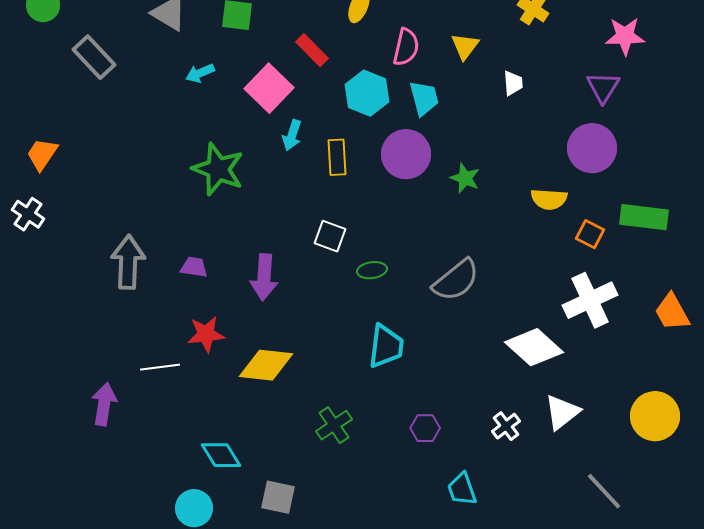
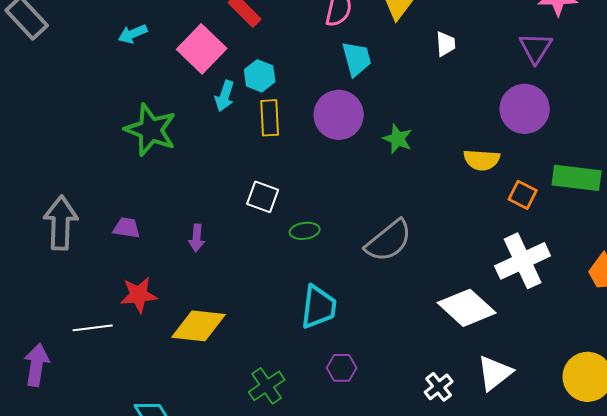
cyan hexagon: (367, 93) -> (260, 76), moved, size x0.7
purple arrow: (264, 277) -> (197, 238), size x0.6
purple hexagon: (425, 428) -> (342, 368), moved

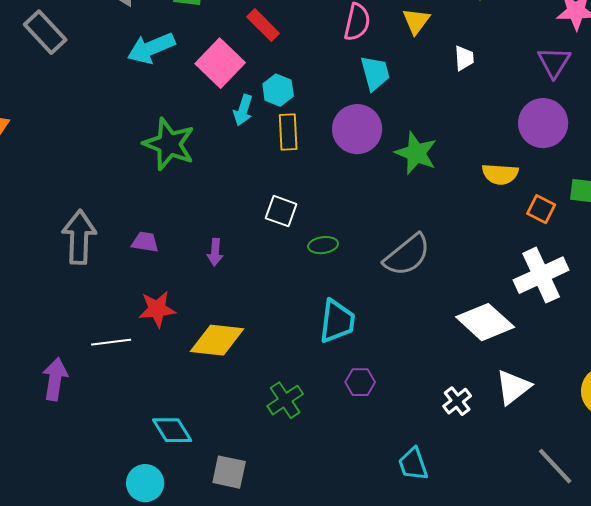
cyan arrow: (133, 34) -> (151, 48), size x1.6
green star: (398, 139) -> (416, 153), size x1.4

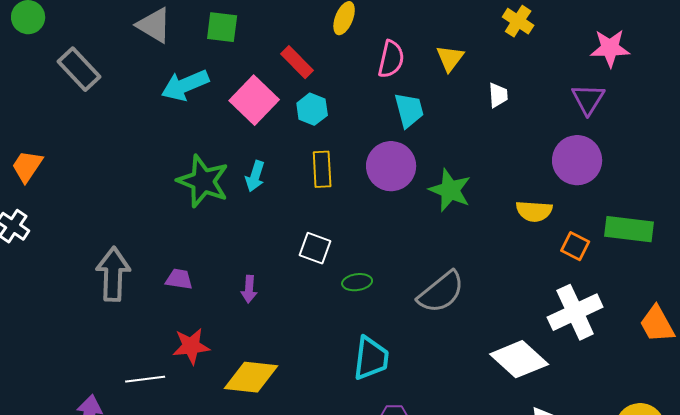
cyan hexagon: (278, 90) -> (312, 109), moved
cyan arrow: (243, 110) -> (255, 176), moved

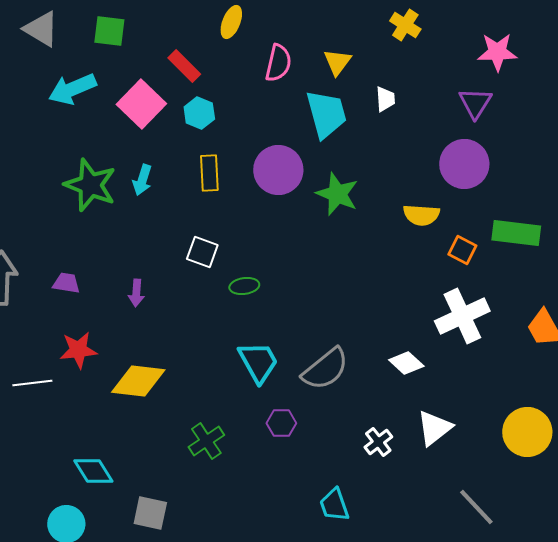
cyan trapezoid: (409, 110) -> (326, 114), moved, size x1.4
gray semicircle: (441, 292) -> (325, 369), moved
cyan trapezoid: (371, 358) -> (258, 362), turned -36
white diamond: (519, 359) -> (406, 363), size x0.6

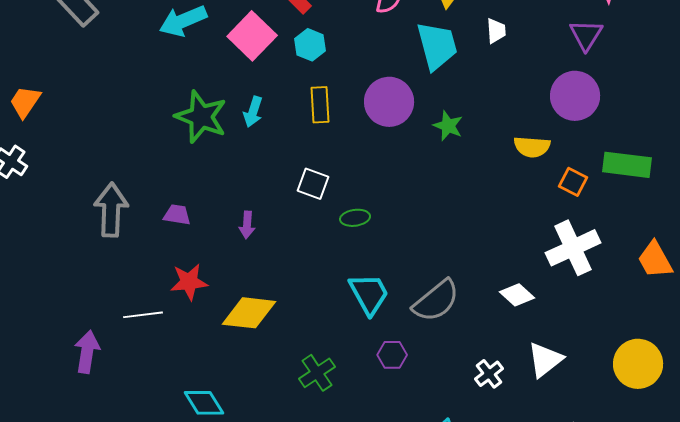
green star: (337, 194) -> (448, 126), size x0.7

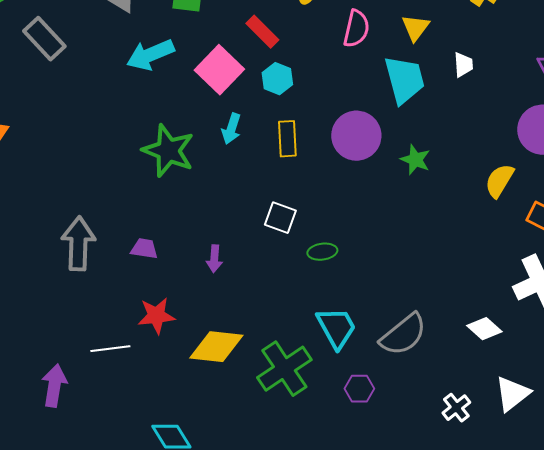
cyan arrow: (253, 112) -> (231, 129), moved
yellow semicircle: (532, 147) -> (499, 181), turned 117
green cross: (317, 373) -> (284, 369), moved, size x1.5

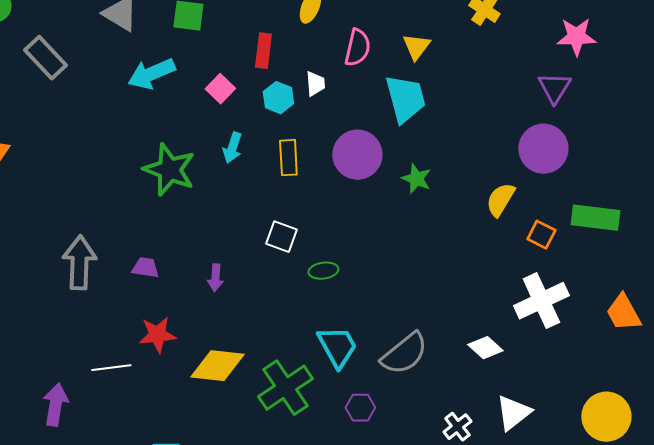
red rectangle: (262, 32) -> (263, 51), turned 52
white trapezoid: (463, 65) -> (315, 84), moved
pink square: (219, 70) -> (220, 89), size x0.6

